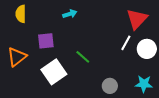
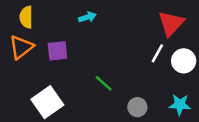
orange triangle: (17, 57) -> (21, 47), moved
green line: (83, 57) -> (104, 83), moved
white square: (54, 72) -> (47, 102), moved

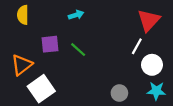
orange triangle: (21, 47) -> (22, 65), moved
white circle: (184, 61) -> (152, 65), moved
green line: (104, 83) -> (78, 50), moved

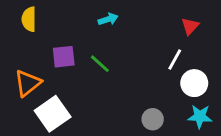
cyan arrow: (76, 15) -> (108, 19), moved
red triangle: (149, 20) -> (190, 26), size x0.6

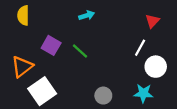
purple square: (64, 57) -> (51, 45), turned 36
cyan star: (200, 116) -> (143, 93), moved
gray circle: (153, 119) -> (103, 96), moved

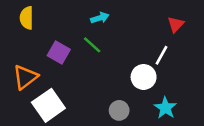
green line: (80, 51) -> (92, 45), moved
white circle: (156, 67) -> (144, 77), moved
cyan star: (143, 93) -> (165, 108), turned 30

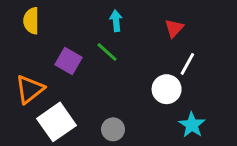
cyan arrow: (100, 18) -> (116, 21), turned -78
red triangle: (176, 24) -> (174, 28), moved
gray circle: (119, 110) -> (113, 129), moved

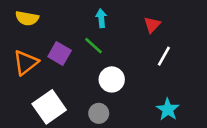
yellow semicircle: (31, 21) -> (27, 18), turned -80
orange triangle: (30, 89) -> (26, 63), moved
white circle: (167, 89) -> (112, 79), moved

